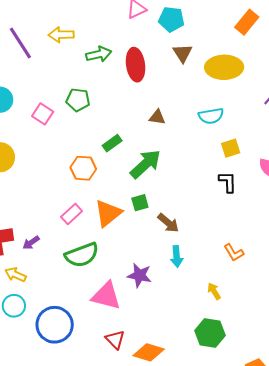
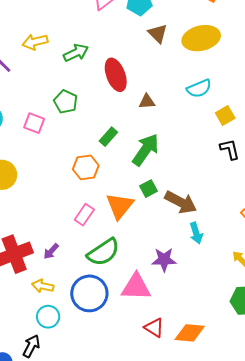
red ellipse: (136, 65) -> (116, 75), moved
green pentagon: (78, 100) -> (66, 102), turned 30
brown arrow: (168, 223) -> (181, 202), size x1.4
blue circle: (55, 325) -> (89, 293), moved

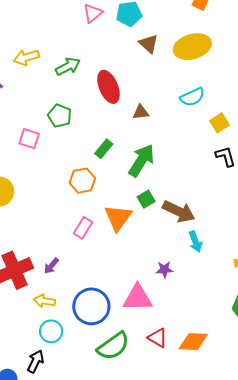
green semicircle: (103, 252) -> (113, 346), moved
purple star: (164, 260) -> (165, 269), size x0.7

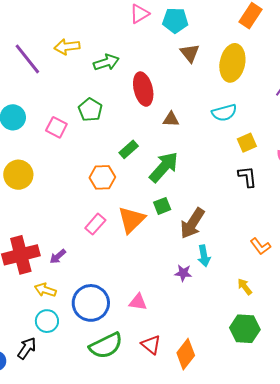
yellow ellipse: (192, 47) -> (232, 63), turned -72
brown arrow: (179, 211) -> (192, 223), turned 88
purple star: (165, 269) -> (183, 273), moved
pink triangle: (138, 298) -> (138, 302), size x0.6
orange diamond: (193, 342) -> (186, 354), turned -64

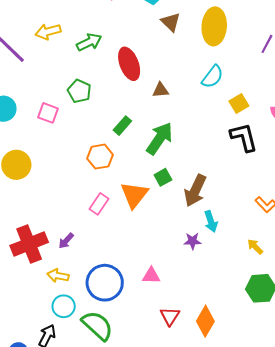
cyan semicircle: (224, 113) -> (213, 77), turned -30
black L-shape: (247, 177) -> (244, 137), size x1.4
red triangle: (151, 345) -> (170, 316), turned 30
green semicircle: (106, 346) -> (97, 325), moved, turned -104

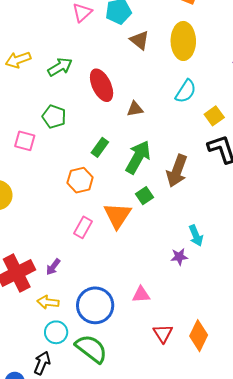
brown arrow: (195, 191) -> (177, 171), moved

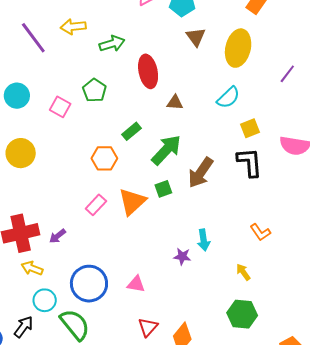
yellow arrow: (48, 302) -> (32, 268), moved

